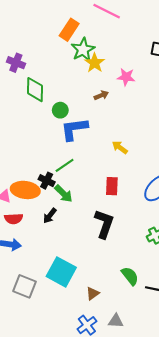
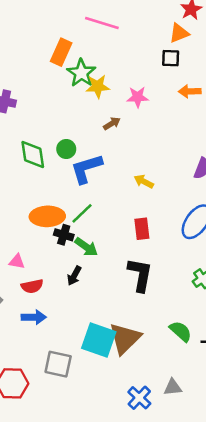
yellow star: (95, 63) -> (98, 86), turned -30
green diamond: (35, 90) -> (33, 154), moved
orange ellipse: (25, 190) -> (47, 216), moved
brown triangle: (93, 293) -> (125, 338), moved, size x2.0

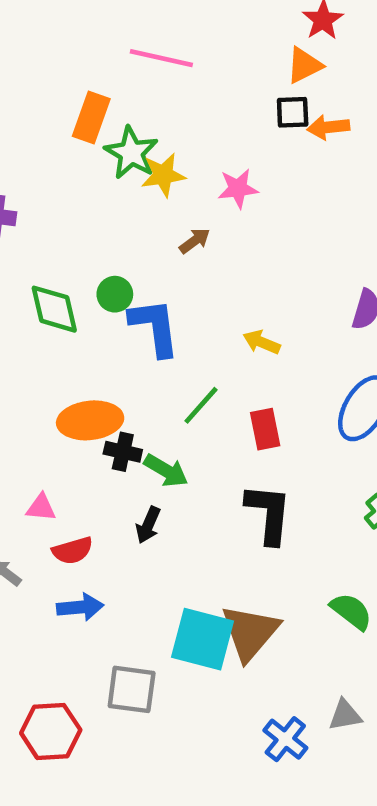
orange arrow: (190, 91) -> (328, 127), moved
blue L-shape: (86, 169) -> (155, 327), turned 104
green line: (82, 213) -> (201, 405), moved

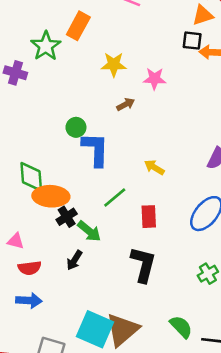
green star: (131, 153) -> (46, 46), moved
green diamond: (54, 309) -> (31, 177), moved
black cross: (123, 452) -> (67, 217), turned 36

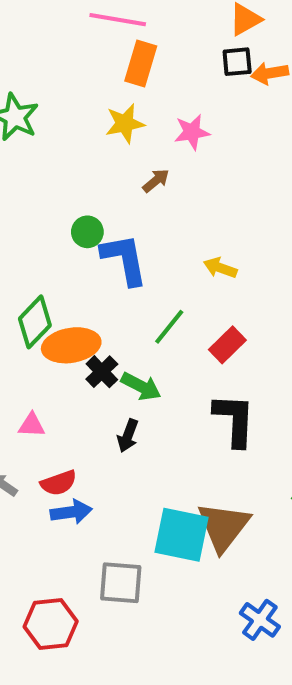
orange rectangle: (78, 26) -> (141, 64), moved
green diamond: (31, 177) -> (35, 322), turned 60
red rectangle: (149, 217) -> (227, 345), turned 60
red semicircle: (30, 268) -> (59, 483), moved

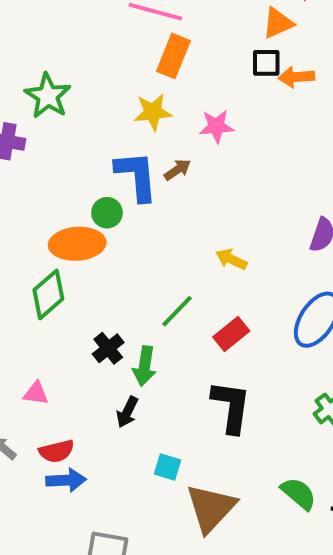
blue L-shape: (124, 259) -> (136, 176), moved
orange ellipse: (71, 345) -> (77, 244), moved
green arrow: (141, 386) -> (144, 366), turned 66
cyan square: (181, 535) -> (167, 467), moved, size x0.5

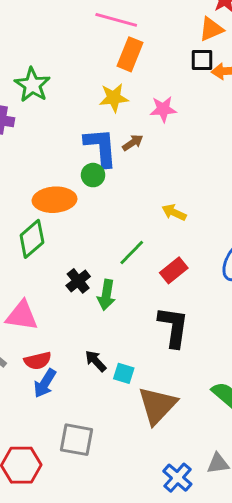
green circle: (107, 213) -> (93, 175), moved
pink triangle: (36, 393) -> (22, 316), size x1.6
black arrow: (127, 412) -> (96, 361), moved, turned 110
blue arrow: (66, 480) -> (45, 383), turned 124

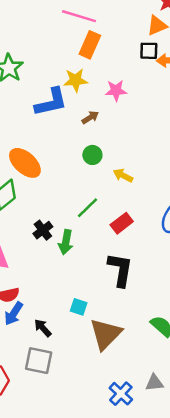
blue L-shape: (101, 147) -> (51, 102), moved, turned 81
green circle: (93, 175) -> (92, 155), moved
orange ellipse: (55, 200) -> (25, 163), turned 44
black arrow: (96, 361) -> (43, 328), moved

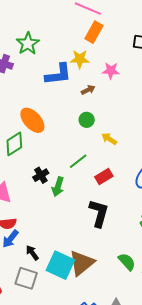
cyan square: (79, 307) -> (60, 265), moved, size x2.0

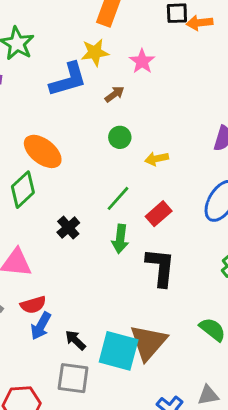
pink star: (111, 71) -> (142, 61), turned -30
yellow arrow: (109, 139) -> (157, 159), turned -35
green arrow: (58, 187) -> (120, 239), moved

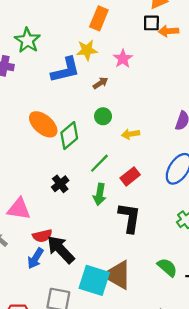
green diamond: (23, 190) -> (69, 136), moved
red semicircle: (33, 305) -> (42, 236), moved
black arrow: (75, 340) -> (61, 249), moved, size x1.8
brown triangle: (148, 342) -> (117, 275), turned -44

